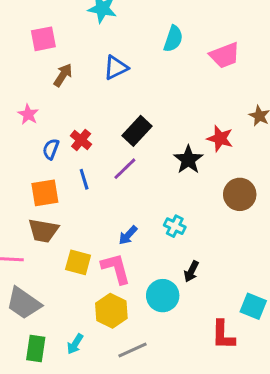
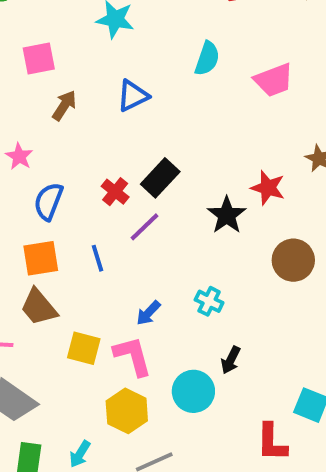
red cross: (81, 140) -> (115, 192), moved
blue semicircle: (51, 149) -> (49, 201), size x1.4
blue line: (84, 179) -> (97, 258), moved
brown trapezoid: (43, 231) -> (39, 307), turned 40

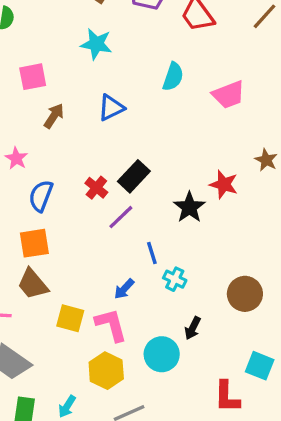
blue line: (97, 258) -> (152, 253), moved
brown circle: (293, 260) -> (245, 294), moved

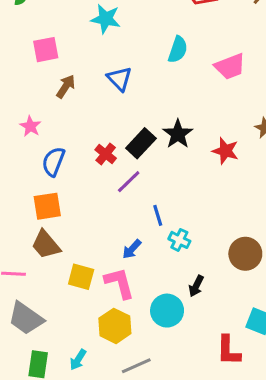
blue triangle: (111, 108) -> (119, 79), turned -48
black star: (189, 207) -> (178, 134), moved

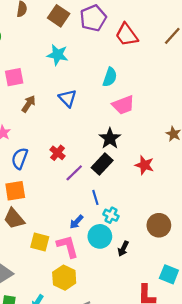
pink trapezoid: (230, 66) -> (123, 105), moved
black rectangle: (141, 143) -> (102, 164), moved
red star: (225, 151) -> (144, 165), moved
cyan circle: (167, 311) -> (100, 236), moved

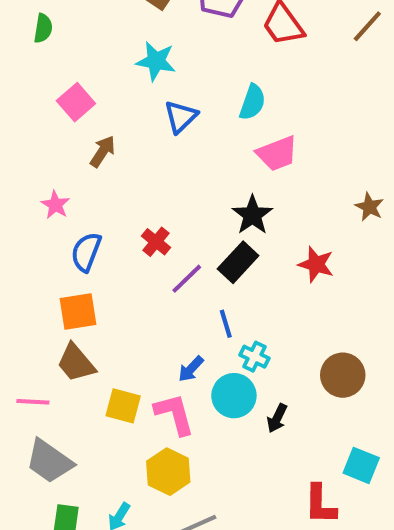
pink square: (14, 77) -> (76, 102), turned -30
blue triangle: (68, 98) -> (181, 117), moved, turned 30

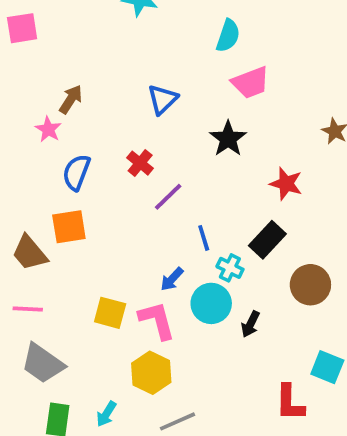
pink square: (76, 102) -> (22, 28), moved, turned 32
blue triangle: (181, 117) -> (163, 99), moved
brown arrow: (103, 151) -> (71, 99), moved
black rectangle: (238, 262) -> (267, 240), moved
brown trapezoid: (76, 363) -> (30, 253), moved

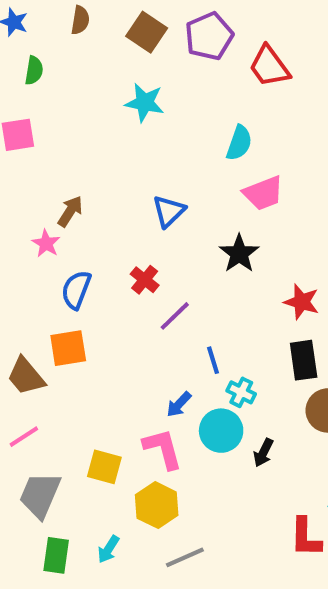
black rectangle: (267, 240) -> (304, 360), moved, turned -51
pink line: (28, 309) -> (24, 437), turned -36
yellow square: (110, 313) -> (104, 467), moved
gray trapezoid: (43, 363) -> (40, 495), turned 78

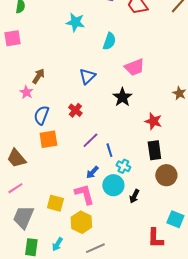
cyan semicircle: (239, 143) -> (109, 41), moved
purple line: (175, 316) -> (90, 140), moved
orange square: (68, 348) -> (48, 139), moved

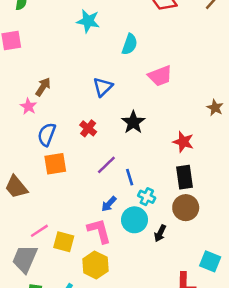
black star: (122, 97) -> (133, 122), moved
brown circle: (166, 175) -> (186, 208), moved
pink line: (15, 188) -> (39, 231), moved

